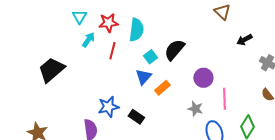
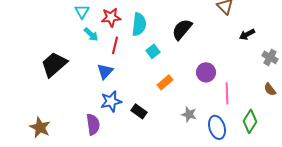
cyan arrow: (88, 40) -> (91, 34), turned 98
black semicircle: (174, 50) -> (182, 29), moved
blue triangle: (143, 77) -> (105, 71), moved
gray star: (195, 109) -> (189, 114), moved

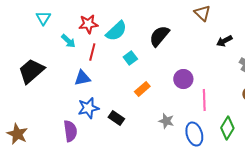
cyan triangle: (82, 11) -> (43, 18), moved
cyan semicircle: (139, 24) -> (116, 31), turned 40
blue triangle: (105, 71) -> (82, 78), turned 36

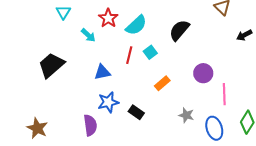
red star: (88, 24) -> (108, 18), turned -30
red line: (92, 52) -> (129, 55), moved

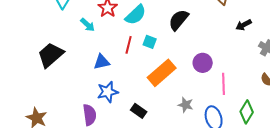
cyan square: (150, 52) -> (150, 42), turned -32
orange rectangle: (162, 83) -> (162, 73), size x1.8
black rectangle: (136, 112) -> (139, 111), moved

